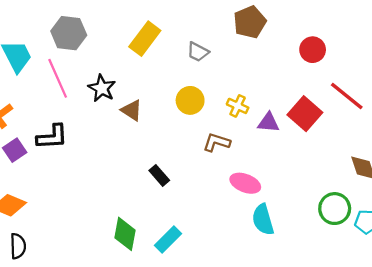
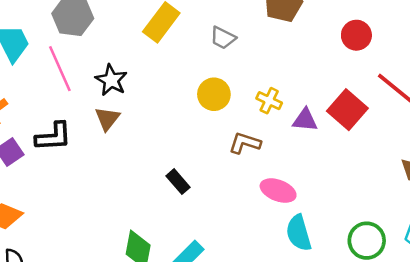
brown triangle: (132, 110) -> (107, 119), moved, turned 35
green circle: (335, 209) -> (367, 241), moved

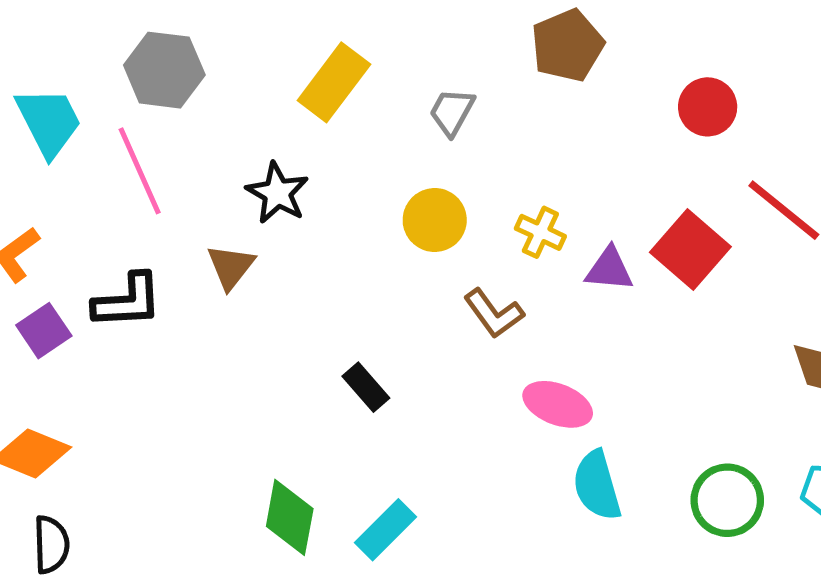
gray trapezoid: (223, 38) -> (452, 112), turned 92
black star: (111, 80) -> (277, 193), moved
brown L-shape: (245, 143) -> (494, 313), turned -144

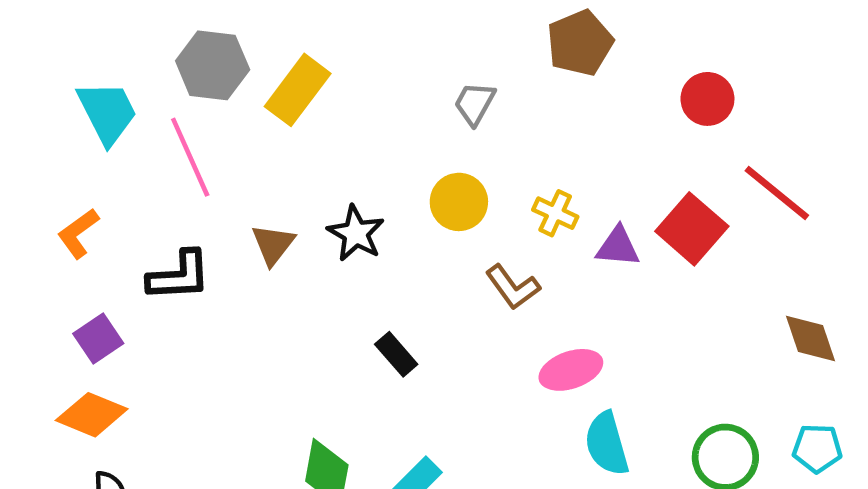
yellow rectangle: (334, 82) -> (298, 90), moved
black star: (277, 193) -> (356, 233), moved
purple square: (44, 331) -> (98, 339), moved
pink ellipse: (558, 404) -> (571, 370), turned -40

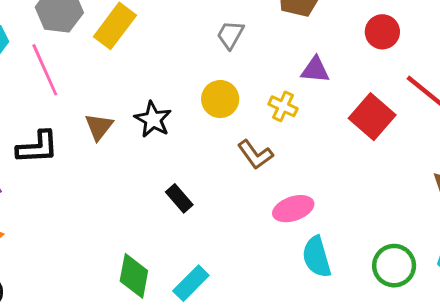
purple triangle: (618, 247) -> (315, 70), moved

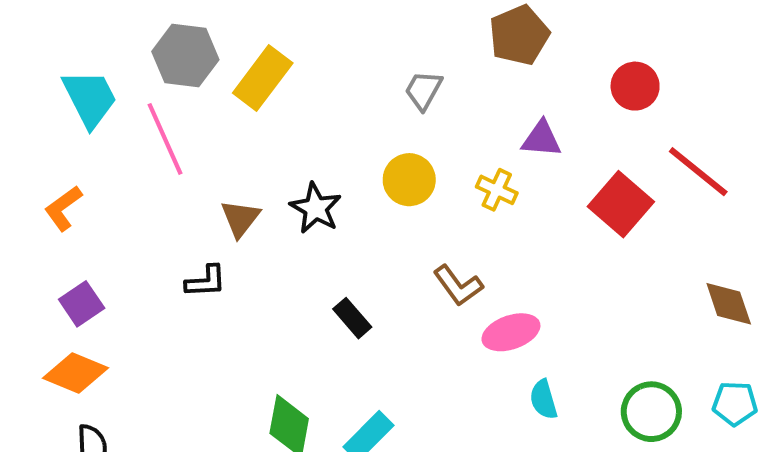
black L-shape: (37, 147) -> (206, 281), moved, size x0.7
brown L-shape: (255, 155) -> (458, 286), moved
cyan semicircle: (317, 257) -> (544, 399), size x0.7

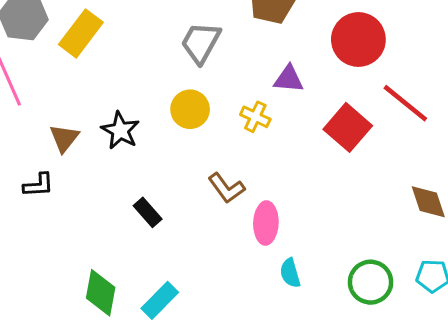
red circle: (635, 86) -> (358, 40), size x1.5
gray trapezoid: (423, 90) -> (201, 43), size x1.4
pink ellipse: (511, 332) -> (266, 223), turned -69

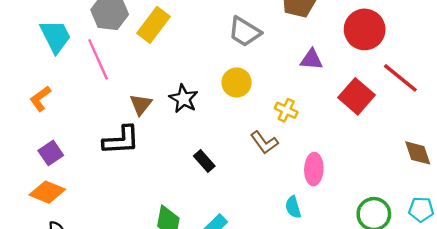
gray trapezoid: (201, 43) -> (245, 32), turned -88
yellow cross: (255, 117) -> (286, 110), moved
black L-shape: (38, 185) -> (121, 140), size x1.6
pink ellipse: (266, 223) -> (314, 169), moved
cyan semicircle: (290, 273) -> (293, 207), moved

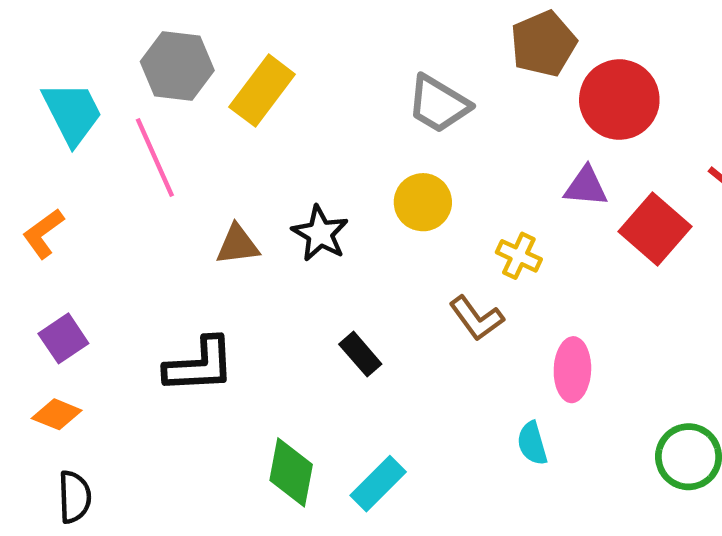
red circle: (365, 29) -> (619, 100), moved
purple triangle: (312, 59) -> (586, 187), moved
brown triangle: (141, 104) -> (238, 245), turned 45
black L-shape: (121, 140) -> (200, 365), moved
orange diamond: (47, 192) -> (57, 414), size x0.7

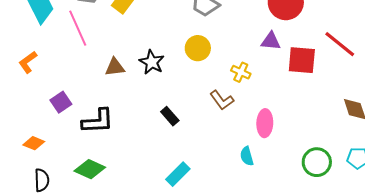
red square: (655, 229) -> (302, 60), turned -36
purple square: (63, 338) -> (61, 102), moved
green diamond: (291, 472) -> (90, 169), moved, turned -76

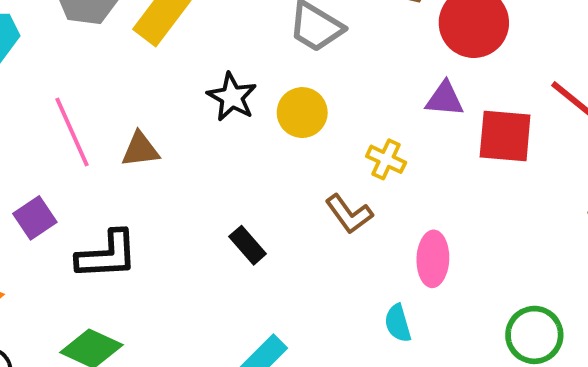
pink line: (78, 28) -> (72, 132), moved
black star: (152, 62) -> (232, 97), moved

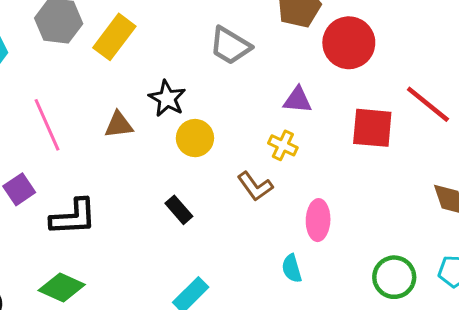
purple triangle: (445, 99) -> (298, 100), moved
yellow circle: (302, 113) -> (195, 138), moved
brown triangle: (140, 150) -> (119, 125), moved

